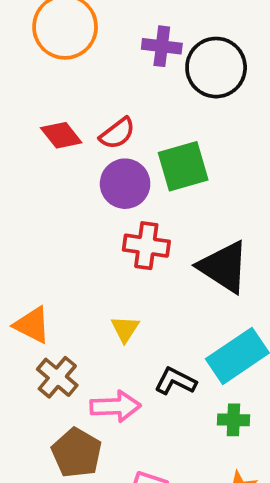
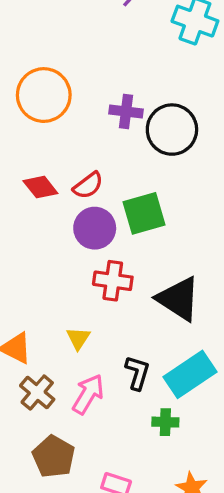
yellow triangle: (125, 329) -> (78, 338), moved
black L-shape: (175, 381) -> (137, 373), moved, turned 80
pink arrow: (115, 406) -> (88, 394), moved, turned -57
green cross: (233, 420) -> (165, 422), moved

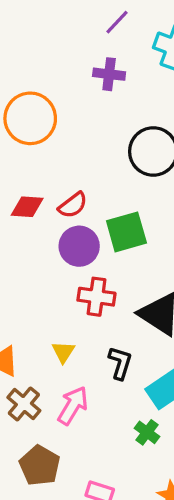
purple cross: (126, 111) -> (109, 74), moved
red diamond: (40, 187) -> (27, 207), turned -48
black L-shape: (137, 373) -> (120, 363), moved
green cross: (165, 422) -> (147, 432), turned 35

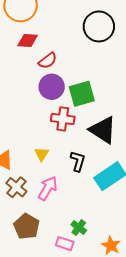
red diamond: (27, 207) -> (28, 41), moved
green square: (126, 232) -> (82, 94), moved
green cross: (147, 432) -> (79, 227), moved

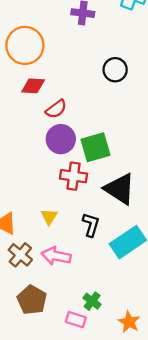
black circle: (99, 26) -> (115, 70), size x0.7
pink arrow: (48, 188) -> (56, 256), turned -110

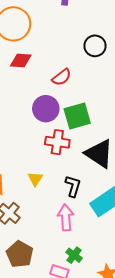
red semicircle: (56, 109) -> (61, 77), moved
pink arrow: (56, 256) -> (66, 217), moved, turned 75

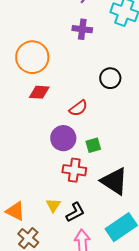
green square: (77, 116) -> (93, 145), size x0.6
black L-shape: (73, 186) -> (75, 212), moved, turned 45

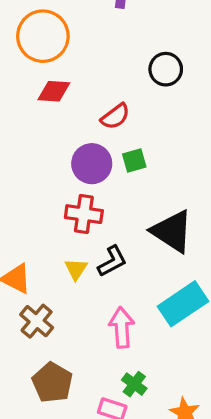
green square: (93, 145) -> (134, 161), moved
red cross: (74, 170) -> (84, 214), moved
black L-shape: (75, 212) -> (112, 261), moved

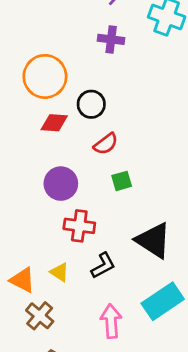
black circle: (166, 69) -> (91, 104), moved
purple circle: (92, 164) -> (61, 184), moved
yellow triangle: (76, 269) -> (60, 272), moved, turned -30

